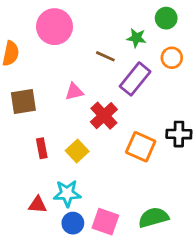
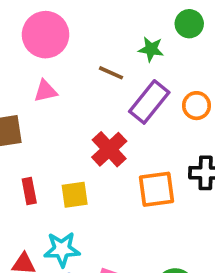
orange circle: (172, 58) -> (197, 106), moved
pink triangle: (74, 92) -> (46, 91), moved
orange square: (141, 147) -> (156, 189), turned -32
yellow square: (77, 151) -> (75, 195), turned 35

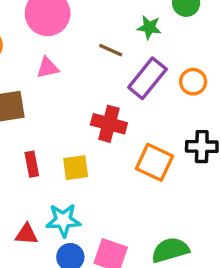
red cross: (109, 149) -> (109, 124), turned -32
orange square: (156, 189) -> (155, 162), turned 33

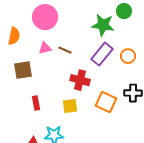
green star: (149, 27) -> (103, 25), size x1.6
brown line: (111, 50) -> (65, 50), moved
yellow square: (76, 168) -> (70, 106), moved

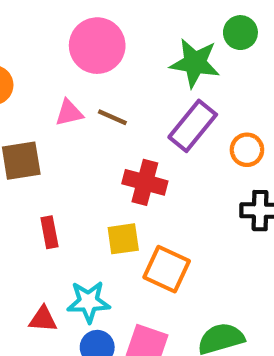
pink circle: (45, 17) -> (97, 46), moved
orange circle: (128, 56) -> (247, 150), moved
orange square: (106, 102) -> (167, 269), moved

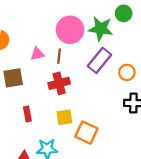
pink circle: (97, 46) -> (70, 30), moved
brown line: (112, 117) -> (59, 56), turned 72
red cross: (145, 182) -> (59, 83), moved, turned -30

